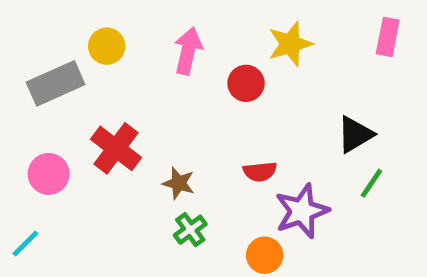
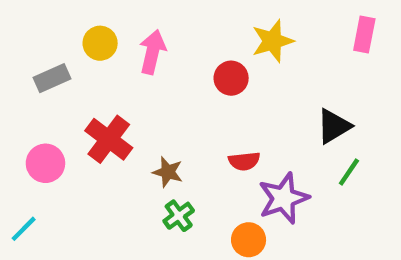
pink arrow: (188, 51) -> (152, 52), moved
gray rectangle: (56, 83) -> (52, 78), size x0.7

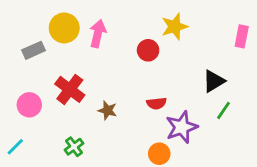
pink rectangle: (364, 34) -> (242, 36), moved
yellow circle: (100, 43) -> (64, 28), size x1.4
green cross: (179, 216) -> (74, 147), moved

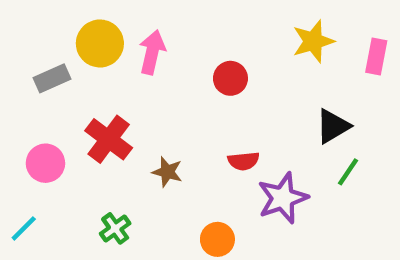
yellow star: (175, 27) -> (313, 41), moved
orange circle: (159, 154) -> (217, 239), moved

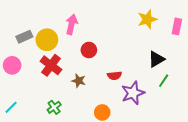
yellow circle: (100, 43) -> (47, 40), moved
red circle: (230, 78) -> (89, 50), moved
pink circle: (45, 163) -> (12, 65), moved

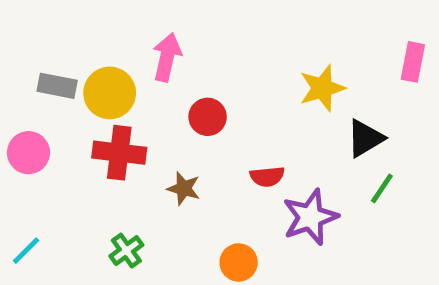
yellow star: (147, 19) -> (322, 88), moved
gray rectangle: (24, 37) -> (57, 86), turned 35
red cross: (51, 65) -> (119, 153), turned -30

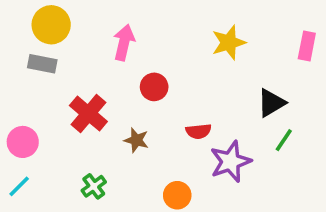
yellow star: (322, 88) -> (229, 43), moved
yellow circle: (110, 93) -> (51, 25), moved
pink circle: (28, 153) -> (23, 142), moved
red cross: (119, 153) -> (88, 114), turned 33

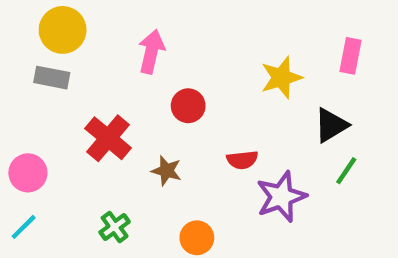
yellow star: (229, 43) -> (281, 78), moved
pink rectangle: (307, 46) -> (351, 56), moved
orange circle: (177, 195) -> (197, 238), moved

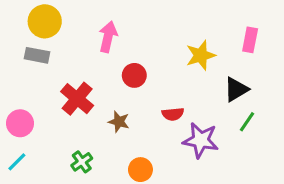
purple star: (281, 197) -> (201, 140), turned 30

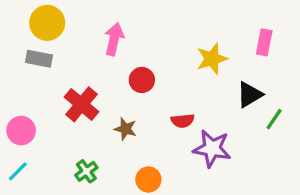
green line: (247, 122) -> (274, 119), moved

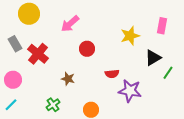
pink arrow: (114, 39) -> (70, 24), turned -144
gray rectangle: (39, 59) -> (15, 44), moved, turned 49
red cross: (81, 104) -> (38, 54), moved
brown star: (126, 129) -> (68, 79), moved

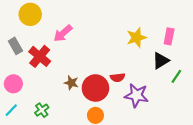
pink arrow: (70, 24) -> (63, 33), moved
pink rectangle: (162, 26) -> (169, 36), moved
red circle: (87, 49) -> (95, 88), moved, size x1.6
green cross: (53, 105) -> (42, 110), moved

